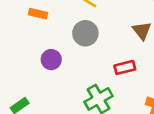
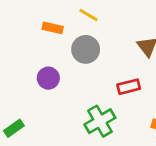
orange rectangle: (38, 14) -> (53, 28), moved

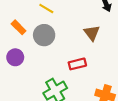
orange rectangle: (53, 28) -> (19, 27), moved, turned 32

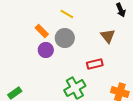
purple circle: (15, 57) -> (46, 50), moved

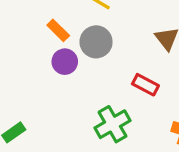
red rectangle: (95, 64) -> (145, 85), turned 42

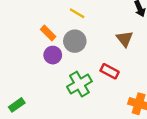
green cross: (112, 124) -> (79, 84), moved

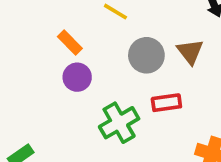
gray circle: (75, 41) -> (146, 55), moved
red rectangle: (110, 71) -> (166, 103), turned -36

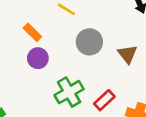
brown triangle: (190, 52) -> (127, 54), moved
red rectangle: (166, 103) -> (104, 100), moved, turned -35

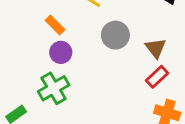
green cross: (69, 92) -> (54, 88), moved
red rectangle: (104, 100) -> (157, 77), moved

